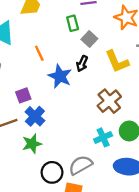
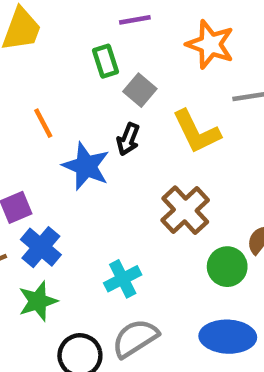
cyan cross: (103, 137) -> (123, 279), moved

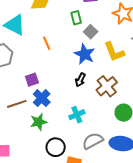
black arrow: (128, 139) -> (80, 80), moved
blue star: (86, 166) -> (85, 54), moved
gray semicircle: (135, 338) -> (93, 141), moved

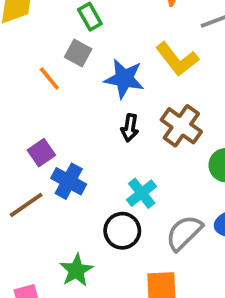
gray square: (91, 32) -> (78, 53), moved
green star: (39, 122) -> (76, 270), moved
black circle: (56, 147) -> (122, 231), moved

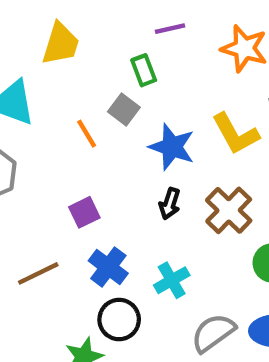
purple square: (41, 153) -> (84, 212), moved
blue cross: (69, 181) -> (108, 267), moved
black circle: (122, 231) -> (119, 320), moved

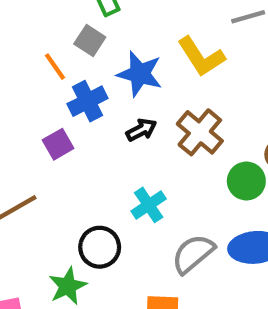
black arrow: (170, 204) -> (141, 130), turned -132
blue cross: (108, 267) -> (88, 101), moved, turned 30

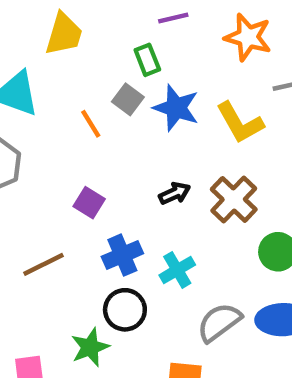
blue star: (140, 74) -> (176, 108), moved
blue cross: (88, 101) -> (122, 255), moved
purple square: (58, 144) -> (89, 203), turned -32

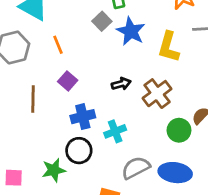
yellow L-shape: (240, 123) -> (168, 47), turned 36
orange line: (91, 124) -> (58, 45), moved
brown line: (44, 264) -> (33, 99), moved, turned -72

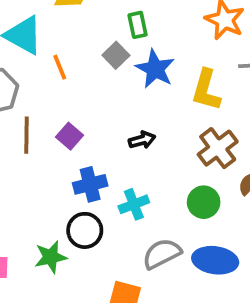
orange line: (58, 45) -> (60, 67), moved
brown cross: (157, 94) -> (218, 148), moved
brown line: (33, 99) -> (27, 135), moved
green circle: (179, 130) -> (204, 202), moved

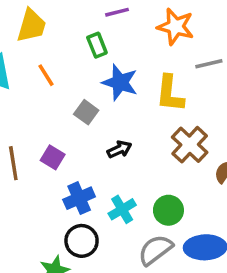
gray square: (116, 55) -> (86, 112), moved
orange line: (60, 67) -> (46, 75), moved
green circle: (204, 202) -> (168, 210), moved

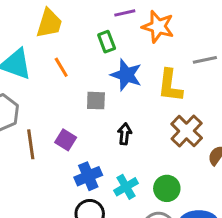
orange star: (176, 27) -> (158, 27), moved
gray square: (86, 112) -> (96, 101), turned -35
black arrow: (119, 149) -> (125, 134), turned -60

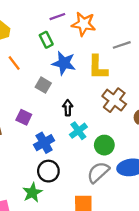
gray square: (96, 101) -> (43, 85), turned 35
cyan cross: (126, 187) -> (78, 131), moved

